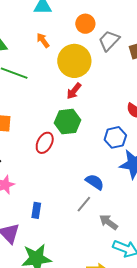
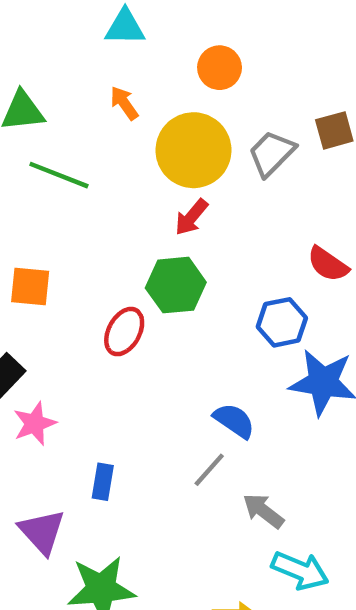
gray trapezoid: (109, 41) -> (272, 153), moved

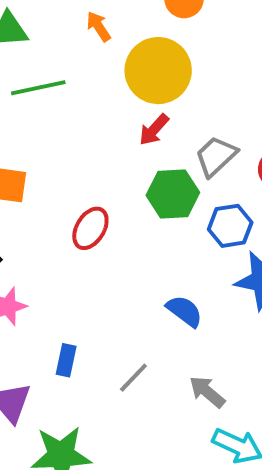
gray trapezoid: (272, 153) -> (216, 156), moved
green line: (59, 175) -> (38, 88), turned -36
green hexagon: (176, 285) -> (173, 194), moved
gray line: (209, 470) -> (133, 378), moved

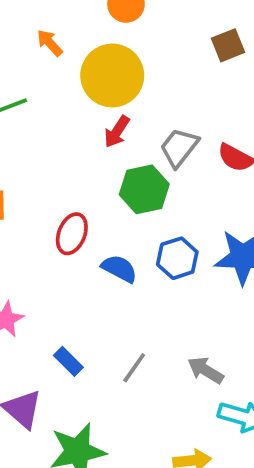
blue hexagon: (230, 226) -> (177, 258), moved
blue semicircle: (184, 311) -> (119, 269), moved
blue rectangle: (66, 360) -> (68, 361), turned -48

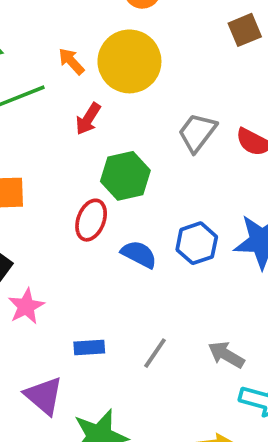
orange arrow: (50, 43) -> (71, 61), moved
red arrow: (117, 132) -> (88, 119), moved
green hexagon: (144, 189) -> (125, 176), moved
blue rectangle: (68, 361) -> (89, 348), turned -48

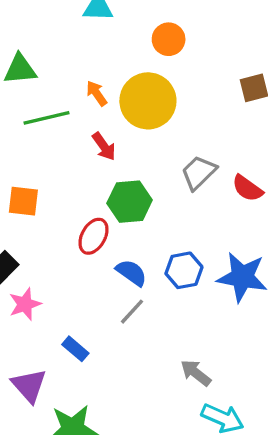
red arrow: (88, 119) -> (104, 146), turned -76
blue rectangle: (89, 348) -> (75, 349), turned 36
gray line: (155, 353) -> (132, 312), moved

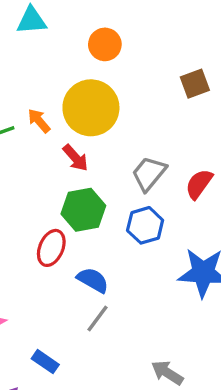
orange arrow: (97, 93) -> (39, 121), moved
red arrow: (104, 146) -> (75, 158), moved
red semicircle: (247, 188) -> (199, 184), turned 96
blue hexagon: (184, 270) -> (145, 225), moved

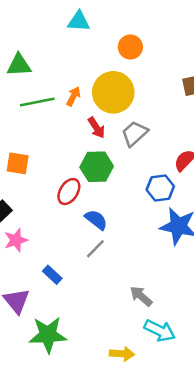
orange arrow: (39, 121) -> (73, 96), turned 60
gray trapezoid: (149, 174) -> (135, 134), moved
blue hexagon: (145, 225) -> (160, 188), moved

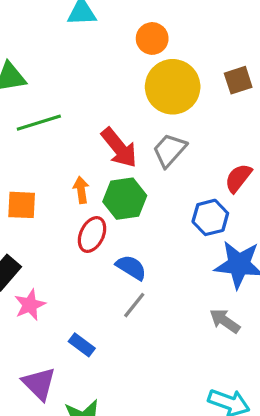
yellow circle: (113, 92) -> (173, 87), moved
orange arrow: (73, 96) -> (81, 190), moved, turned -30
red arrow: (96, 128) -> (119, 148), size x1.5
gray arrow: (141, 296) -> (225, 321), moved

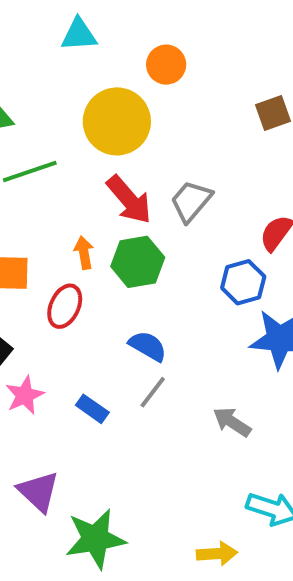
yellow circle: (173, 87) -> (117, 121), moved
red ellipse: (92, 235) -> (65, 306), moved
gray arrow: (225, 321) -> (232, 422), moved
blue rectangle: (82, 345) -> (92, 409), moved

